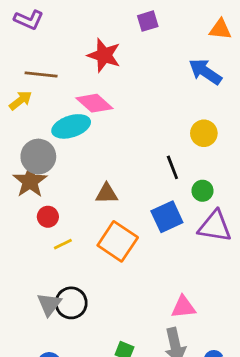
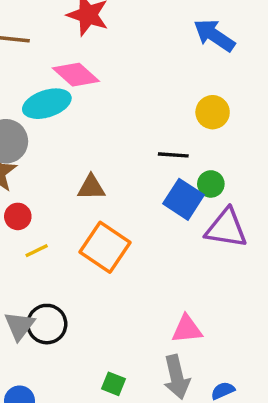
black line: (172, 167) -> (173, 155), turned -65
blue square: (167, 217) -> (184, 199), moved, turned -32

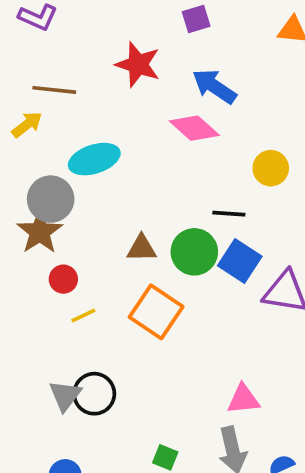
blue arrow: (214, 35) -> (214, 86), moved
pink diamond: (76, 75) -> (194, 128), moved
green circle: (211, 184) -> (194, 252), moved, size x1.6

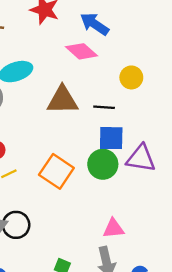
brown triangle: (142, 248) -> (62, 100), moved, size x1.6
green circle: (194, 252) -> (103, 164), moved
blue square: (240, 261) -> (111, 138), turned -32

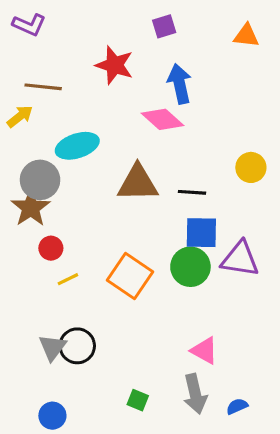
blue arrow: (94, 24) -> (180, 84), turned 44
yellow circle: (131, 77) -> (251, 167), moved
pink triangle: (114, 228) -> (204, 350), turned 35

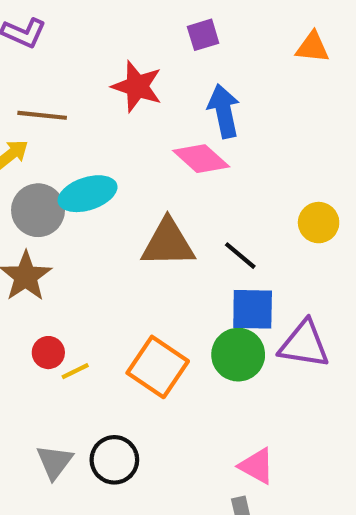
gray circle: (40, 180) -> (38, 210), moved
black line: (192, 192) -> (240, 256), turned 36
red circle: (51, 248) -> (48, 353), moved
black circle: (77, 346) -> (114, 460), moved

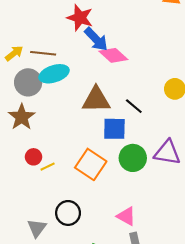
blue arrow: (224, 111) -> (96, 39), moved, turned 148
brown line: (42, 115) -> (43, 53), moved
blue square: (253, 309) -> (114, 129), moved
gray triangle: (55, 462) -> (37, 228), moved
pink triangle: (257, 466) -> (126, 216), moved

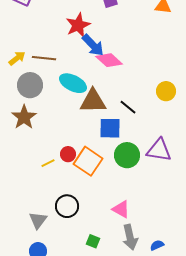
red star: (80, 18) -> (78, 25), turned 30
cyan ellipse: (54, 74) -> (73, 83), moved, turned 44
red circle: (34, 157) -> (68, 154), moved

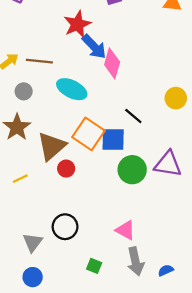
pink diamond: (109, 60) -> (112, 63), turned 64
gray circle: (30, 85) -> (24, 91), size x0.6
brown triangle: (93, 101) -> (52, 146), moved, turned -40
orange square: (88, 161) -> (89, 134), moved
yellow line: (48, 163) -> (20, 179), moved

